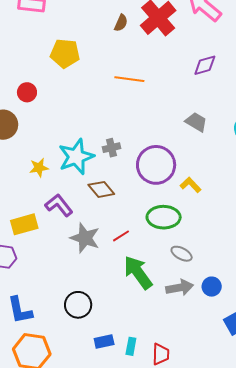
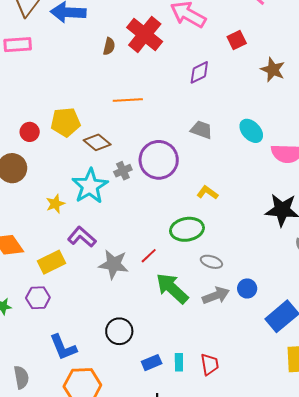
yellow pentagon: (65, 53) -> (66, 122), moved
purple circle: (156, 165) -> (159, 160), moved
brown diamond: (101, 189) -> (97, 142), moved

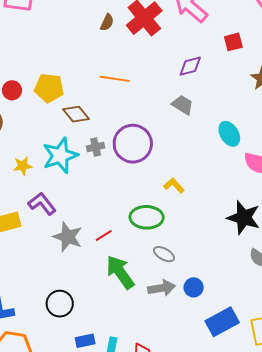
gray trapezoid: (201, 130) -> (183, 105), moved

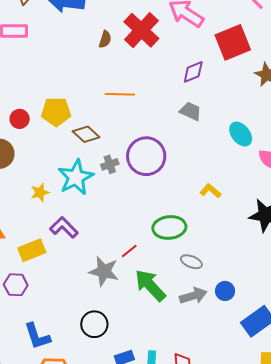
red square: (233, 42) -> (233, 42), size x1.8
yellow L-shape: (174, 185) -> (210, 191), moved
gray star: (68, 237) -> (104, 271), moved

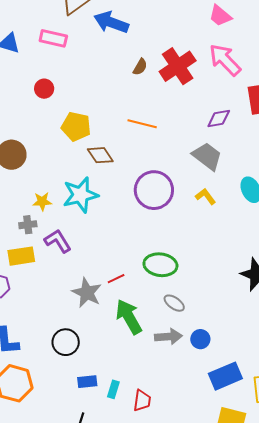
gray trapezoid: (191, 111) -> (207, 156), size x1.4
red circle: (20, 119) -> (44, 89), moved
gray cross: (110, 164) -> (28, 225), moved
yellow L-shape: (210, 191) -> (206, 196), moved

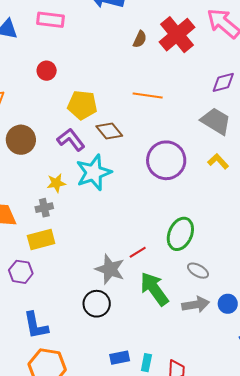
purple L-shape: (58, 241) -> (71, 140), moved
green ellipse: (160, 265) -> (180, 234), turned -68
black circle: (66, 342) -> (97, 304), moved

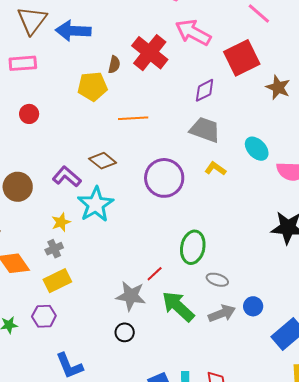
yellow pentagon: (82, 105) -> (92, 86), moved
black circle: (97, 304) -> (125, 332), size x0.7

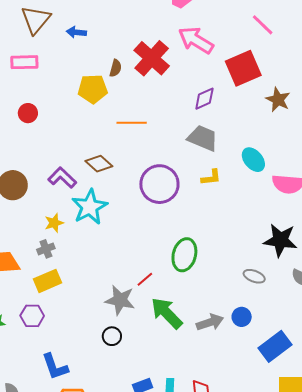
blue arrow: (73, 31) -> (76, 32), size x0.6
yellow L-shape: (215, 169) -> (211, 177), turned 135
gray ellipse: (217, 280) -> (254, 276), moved

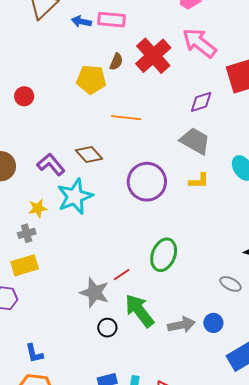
pink rectangle: (24, 62) -> (111, 20), moved
black circle: (112, 336) -> (107, 328), moved
blue L-shape: (55, 367) -> (34, 353), moved, size x0.7

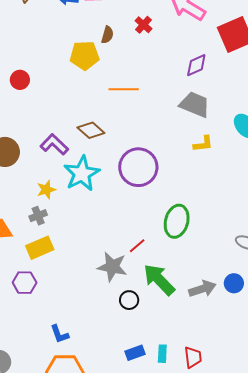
red cross: (153, 56) -> (143, 25), size x0.5
purple circle: (147, 182) -> (138, 167), moved

